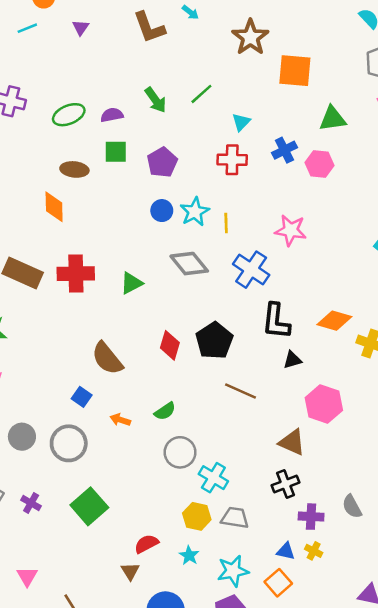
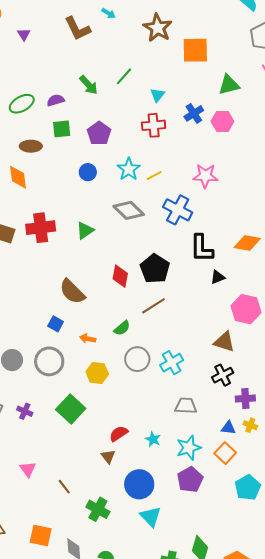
blue circle: (162, 211) -> (88, 172), moved
yellow line: (226, 223) -> (154, 175), turned 70
brown line: (241, 391) -> (154, 306), moved, turned -50
cyan cross: (213, 478) -> (172, 363), moved, turned 35
yellow hexagon: (197, 516) -> (97, 373), moved

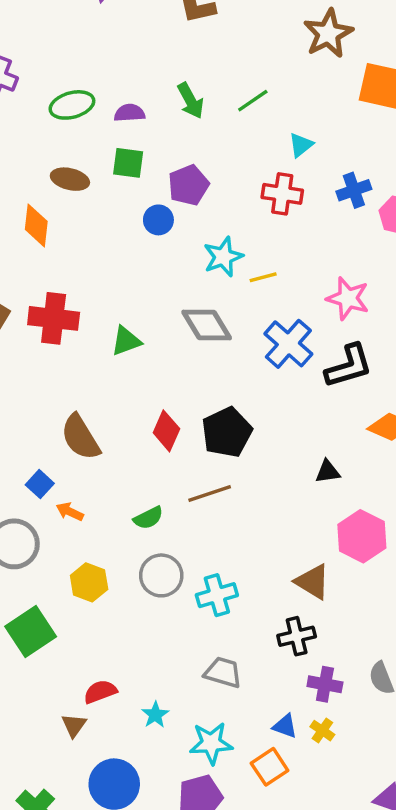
blue circle: (88, 172) -> (158, 220), moved
black L-shape: (202, 248) -> (349, 366), moved, turned -120
orange arrow: (88, 339) -> (70, 512), moved

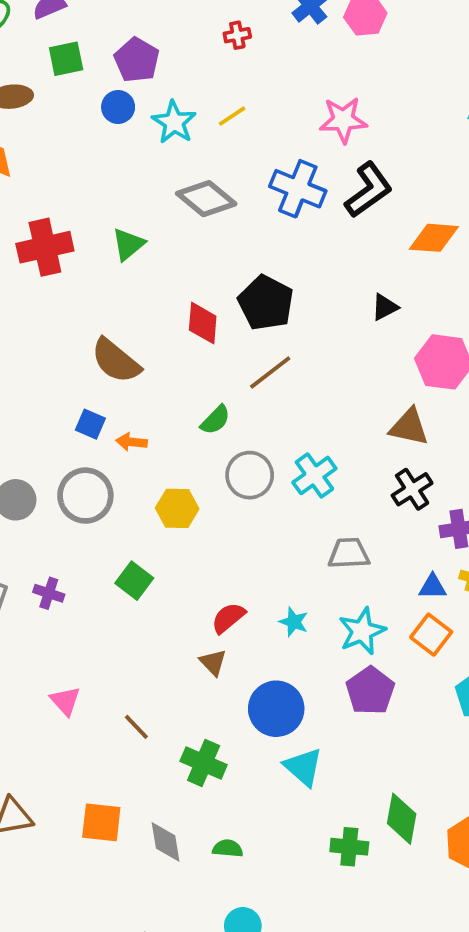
red cross: (282, 194) -> (237, 35), size x0.6
cyan star: (223, 257) -> (174, 122), moved
yellow line: (263, 277) -> (232, 116), moved
green square: (31, 632) -> (134, 581), size x0.7

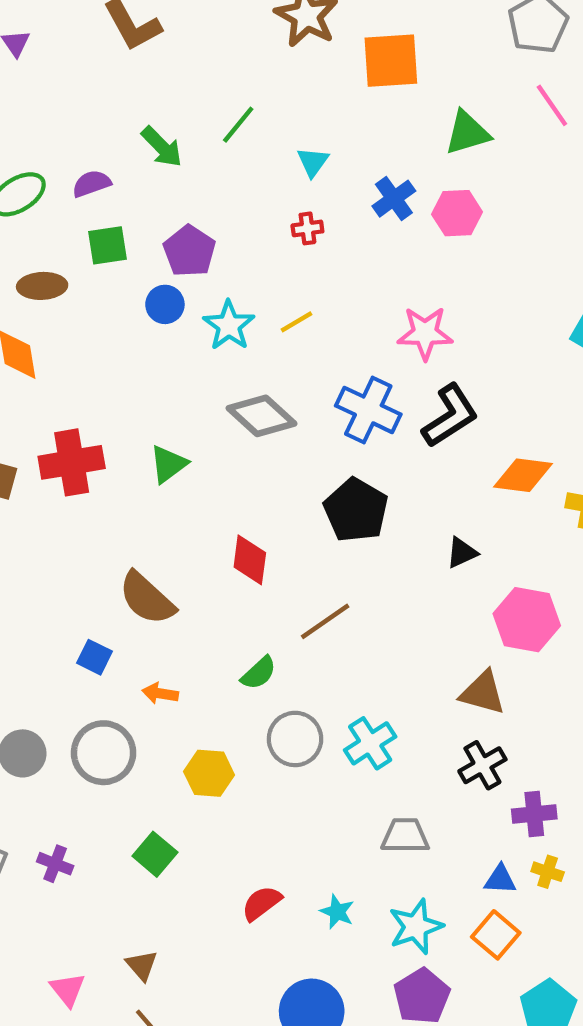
black pentagon: (266, 303) -> (356, 510), moved
blue square: (90, 424) -> (94, 657), moved
brown triangle: (213, 662) -> (142, 965), moved

